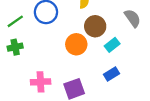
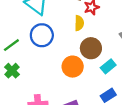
green cross: (15, 47) -> (12, 71), turned -32

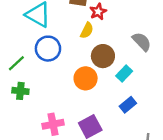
yellow semicircle: (79, 23) -> (87, 30), turned 32
green cross: (12, 71) -> (20, 91), turned -32

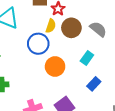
blue circle: (48, 49) -> (38, 44), moved
brown circle: (103, 56) -> (71, 28), moved

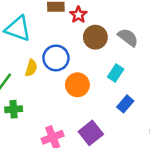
yellow semicircle: (51, 26) -> (31, 68), moved

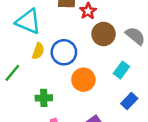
yellow semicircle: (31, 68) -> (38, 51), moved
green cross: (14, 109) -> (44, 98), moved

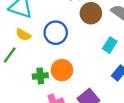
yellow semicircle: (38, 51) -> (23, 35), moved, turned 104
orange circle: (83, 80) -> (62, 70), moved

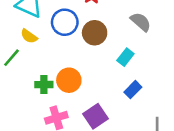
brown circle: (91, 13) -> (95, 33), moved
blue circle: (56, 33) -> (65, 22), moved

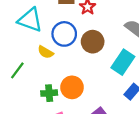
yellow semicircle: (29, 36) -> (46, 52), moved
cyan rectangle: (125, 57) -> (123, 62), size x1.5

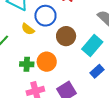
brown circle: (93, 42) -> (66, 36), moved

